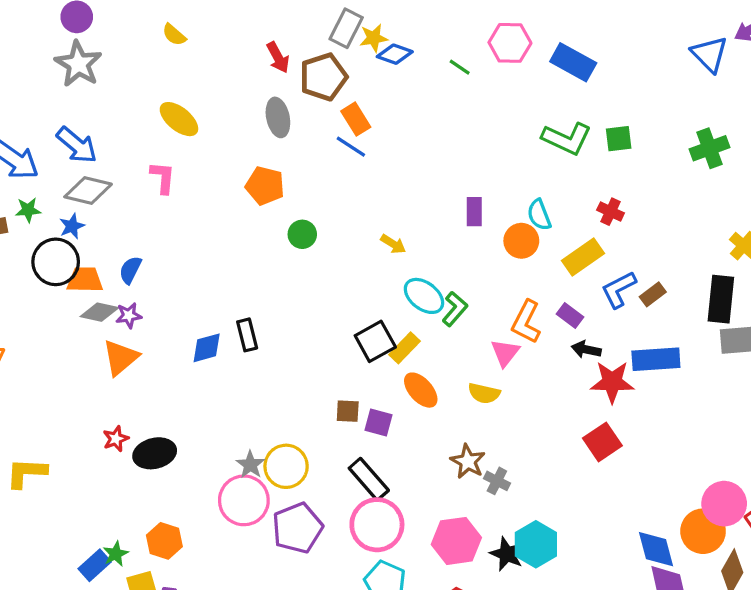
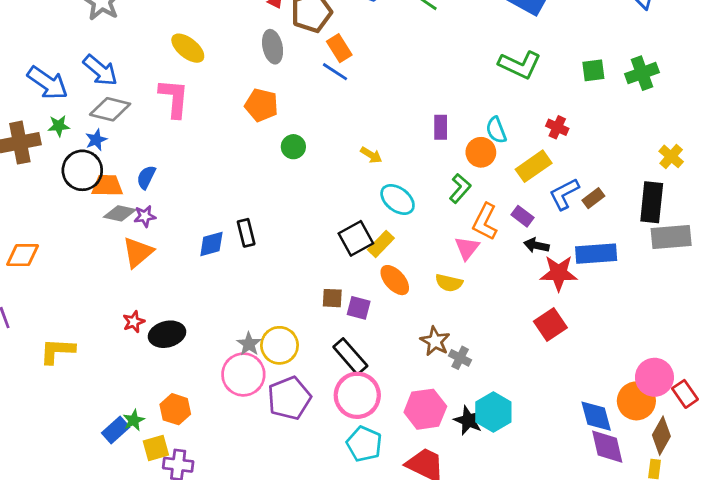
green square: (619, 139) -> (593, 70), moved
pink L-shape: (163, 177) -> (174, 98), size x1.4
green L-shape: (455, 309) -> (460, 188), moved

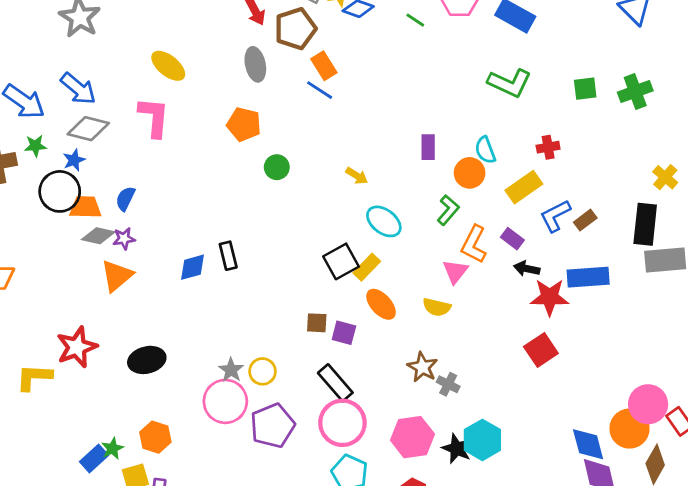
red cross: (557, 127) -> (548, 147), turned -35
red star: (134, 322) -> (77, 347), moved, size x1.8
yellow circle: (279, 345) -> (262, 371), size x0.7

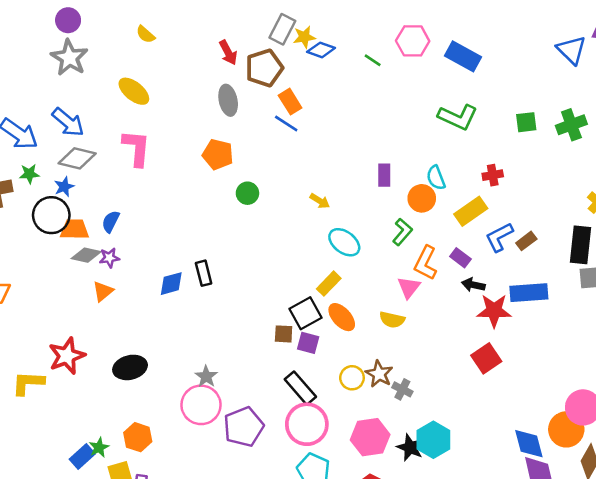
yellow ellipse: (168, 66) -> (134, 91), moved
black square: (341, 261) -> (306, 313), moved
orange triangle: (117, 276) -> (103, 291), size x0.7
yellow circle: (262, 371) -> (352, 378), moved

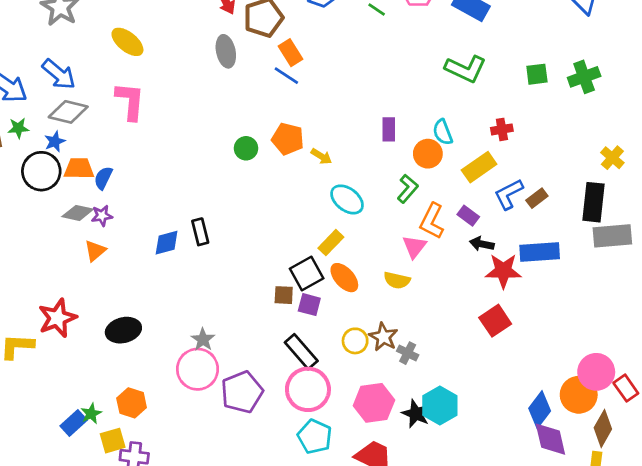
orange pentagon: (218, 154) -> (288, 139), moved
orange trapezoid: (74, 229) -> (79, 168), moved
blue diamond: (529, 444) -> (540, 410), turned 52

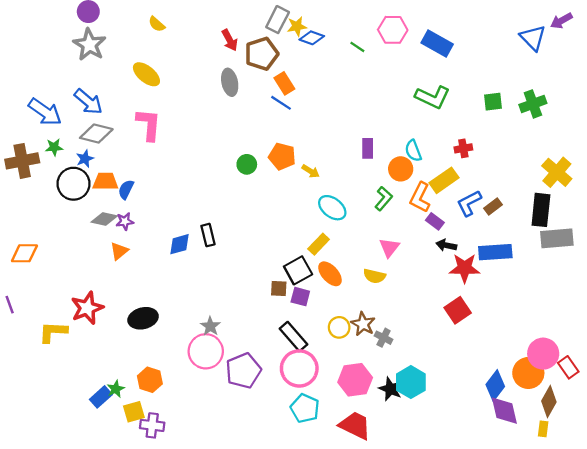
yellow cross: (612, 158) -> (557, 172), size x1.5
orange L-shape: (432, 221) -> (420, 197), moved

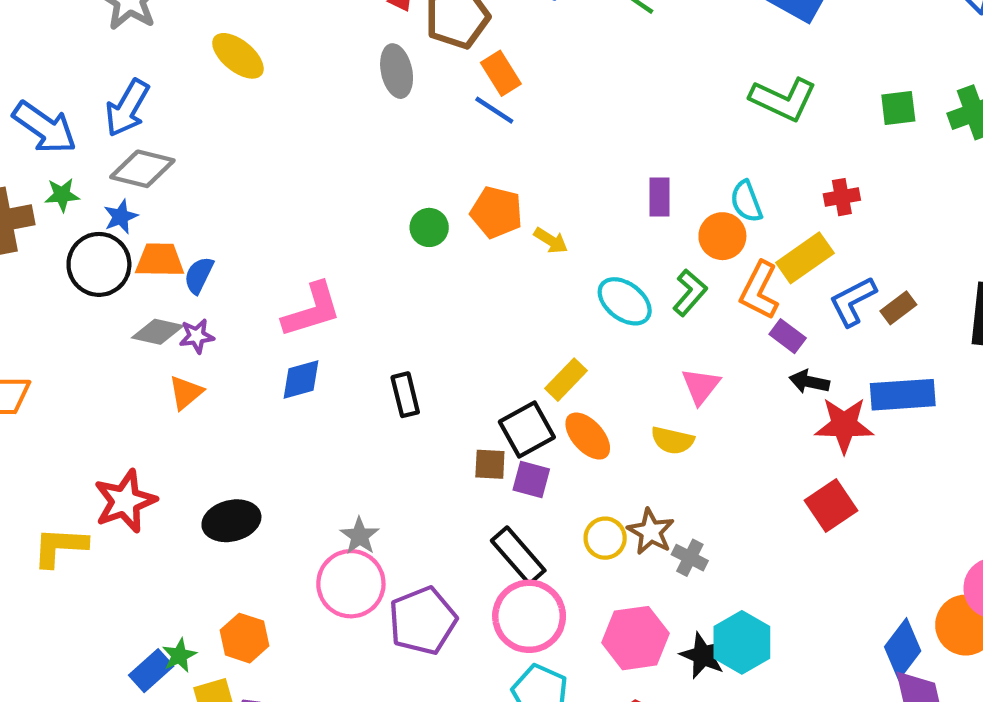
blue arrow: (88, 102) -> (127, 108), turned 80
pink L-shape: (149, 124) -> (312, 310), moved, turned 68
cyan ellipse: (332, 208) -> (625, 301), moved
black rectangle: (208, 235) -> (405, 395), moved

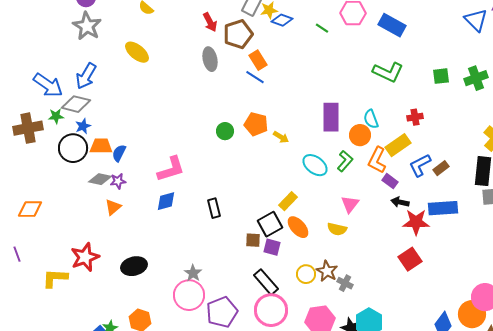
gray diamond: (142, 169) -> (76, 104), moved
purple rectangle: (659, 197) -> (331, 117), size x1.6

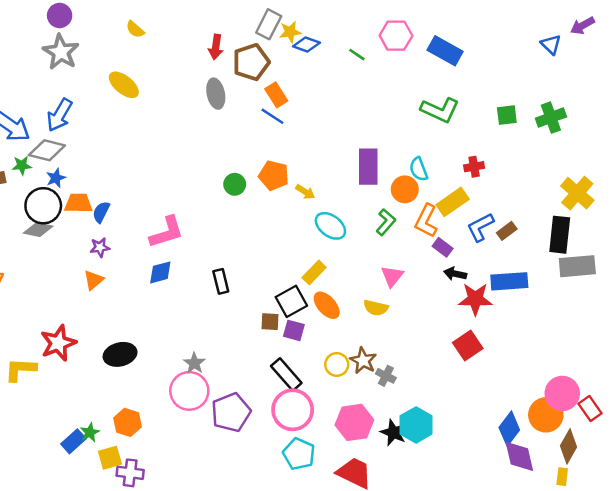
blue triangle: (476, 20) -> (551, 44), size x0.7
red arrow: (210, 22) -> (216, 47), turned 36
cyan ellipse: (315, 165) -> (330, 226), moved
gray diamond: (100, 179) -> (38, 230), moved

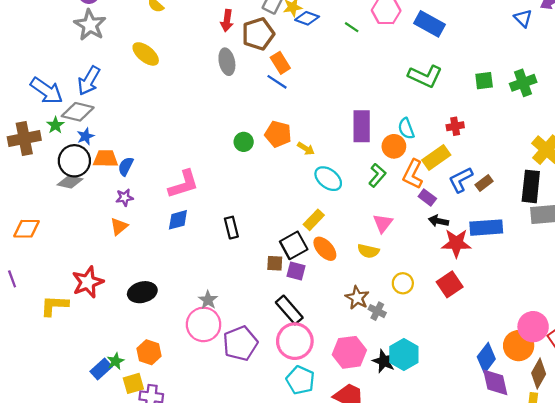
green star: (22, 165) -> (55, 125), turned -30
yellow circle: (337, 364) -> (403, 283), moved

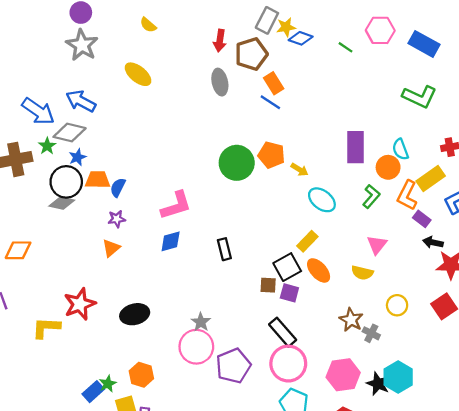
blue arrow: (89, 81) -> (81, 101), turned 88
green circle: (244, 142) -> (237, 163), size x1.8

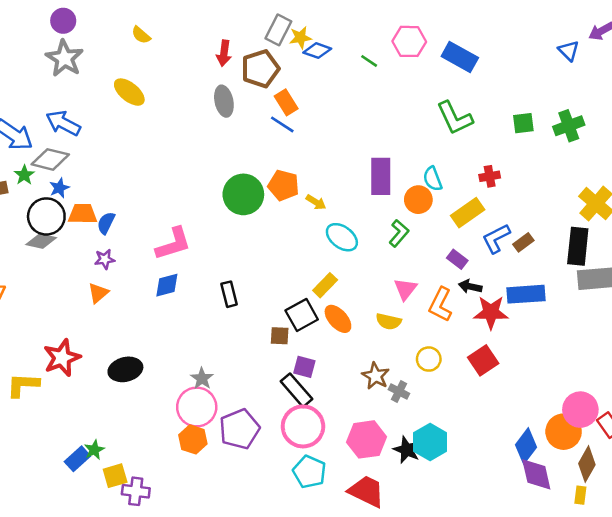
green L-shape: (419, 97) -> (455, 118), turned 40
orange L-shape: (407, 195) -> (440, 305), moved
purple square: (289, 293) -> (304, 367), moved
orange hexagon: (141, 375) -> (193, 439), moved

